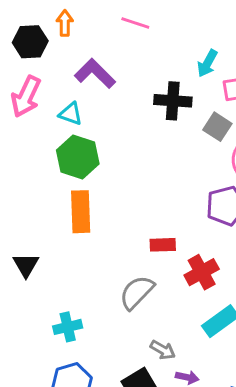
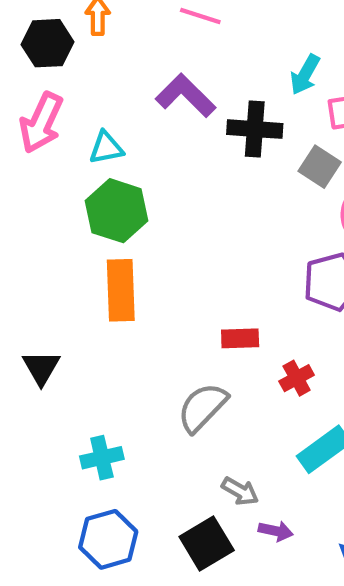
purple L-shape: (95, 73) -> (186, 96), moved
cyan triangle: (71, 114) -> (106, 148), turned -30
red cross: (202, 272) -> (297, 378), size x0.7

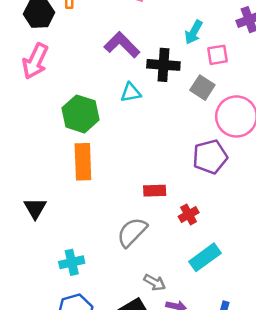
cyan triangle: (106, 148) -> (131, 93), moved

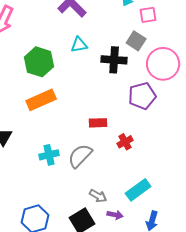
black cross: (163, 65) -> (114, 60), moved
orange rectangle: (83, 162) -> (41, 100), turned 68
cyan rectangle: (205, 257) -> (138, 190), moved
cyan cross: (72, 262) -> (49, 155), moved

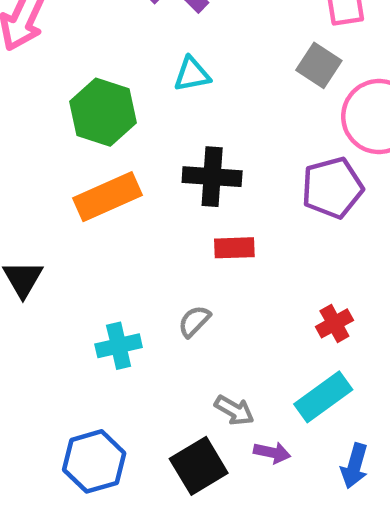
black cross: (114, 60) -> (212, 177), moved
red cross: (125, 142) -> (334, 323), moved
cyan cross: (49, 155) -> (119, 346), moved
gray semicircle: (80, 156) -> (194, 321), size x0.6

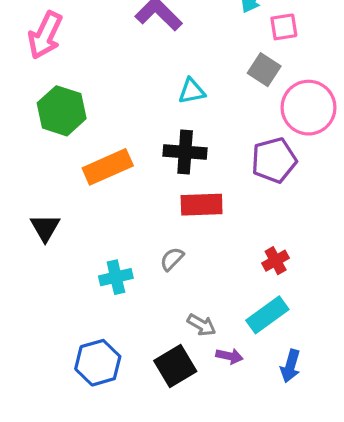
cyan triangle: (192, 74) -> (192, 91), moved
green hexagon: (103, 112) -> (62, 111), moved
red rectangle: (234, 248) -> (202, 205), size x1.4

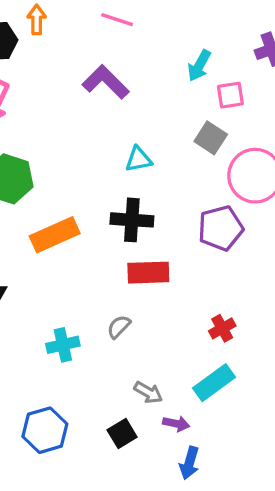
black square: (175, 366) -> (122, 433), size x0.7
blue arrow: (290, 366) -> (189, 463), moved

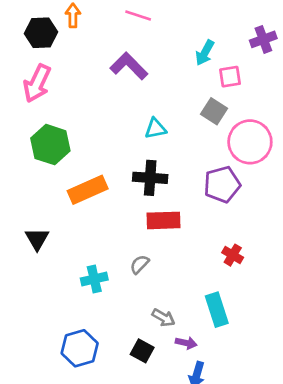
red cross: (222, 328) -> (233, 255), moved, turned -30
cyan rectangle: (214, 383) -> (217, 310), turned -72
black square: (122, 433) -> (142, 351), turned -30

